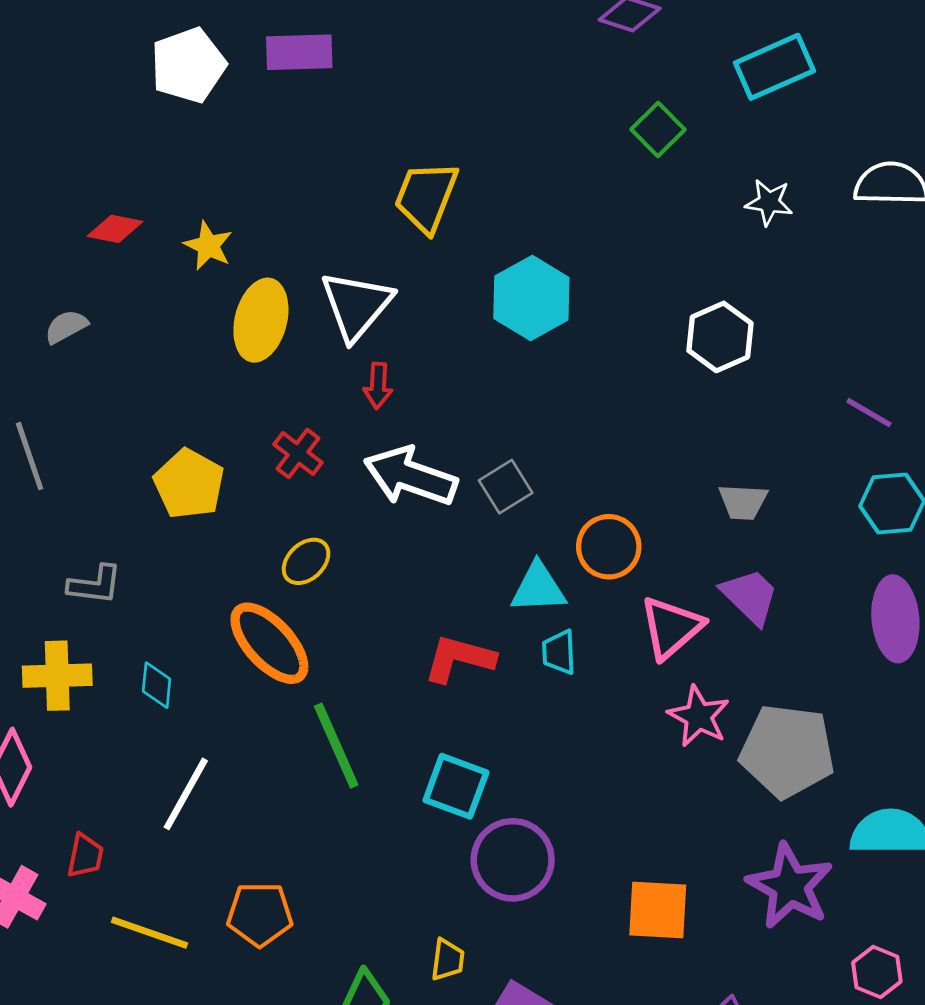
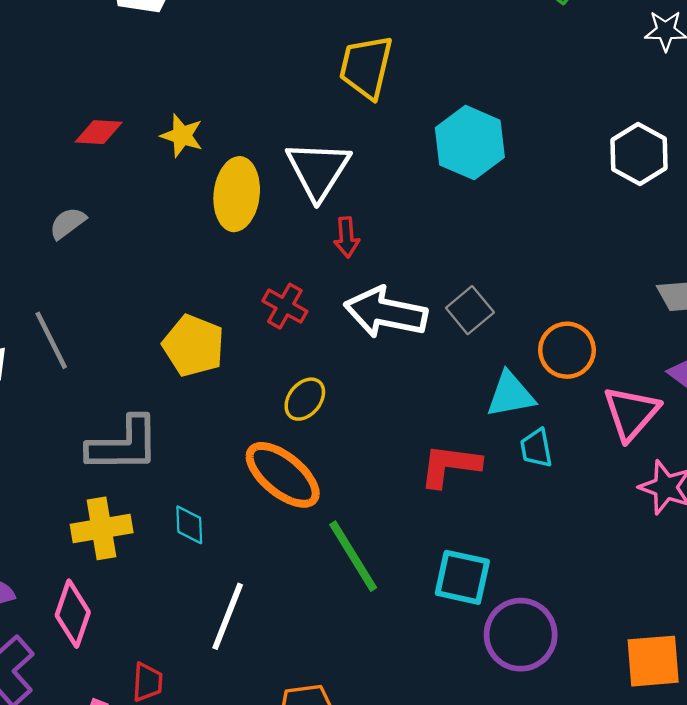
gray L-shape: (95, 585) -> (123, 445), size x1.6

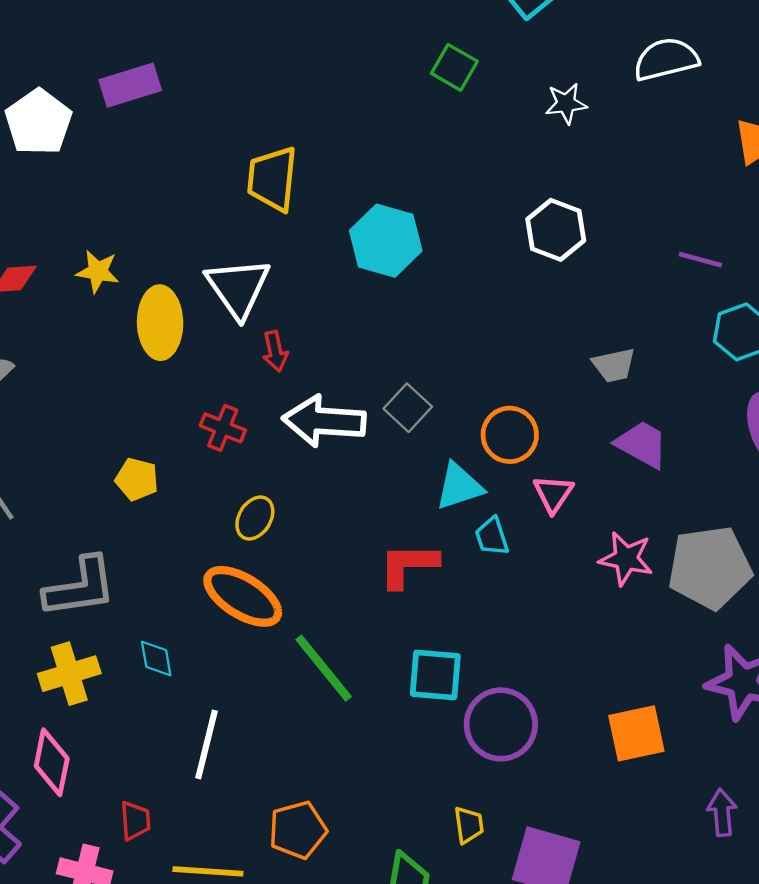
yellow pentagon: (194, 346) -> (137, 479), size x0.7
pink triangle: (631, 413) -> (553, 494), moved, size x0.7

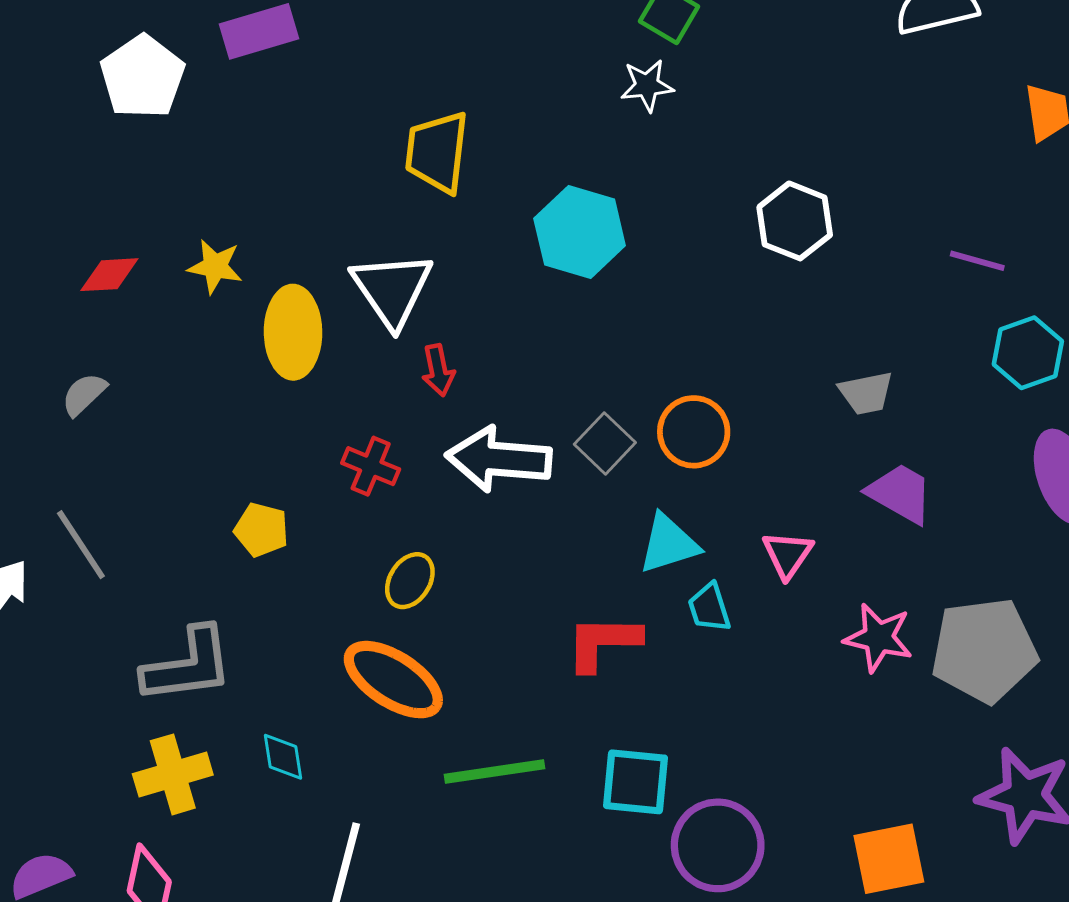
white star: (566, 104) -> (647, 85), moved
orange circle: (510, 435) -> (694, 432), moved
green line: (324, 668) -> (494, 771), turned -60

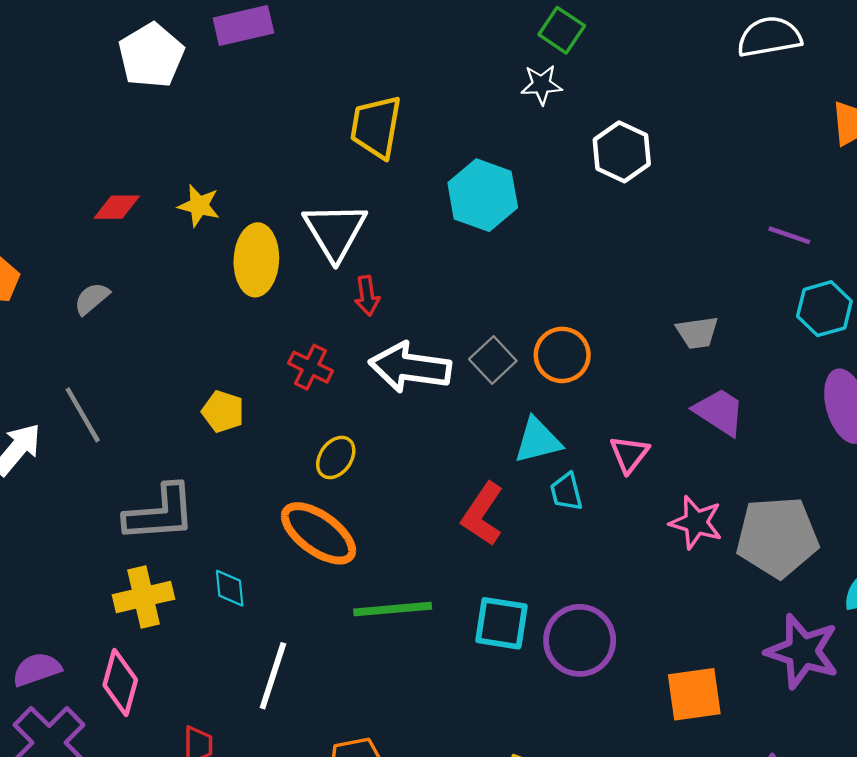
white hexagon: (795, 221) -> (622, 152), moved
red L-shape: (603, 643) -> (483, 514), turned -60
purple circle: (718, 845) -> (580, 640), moved

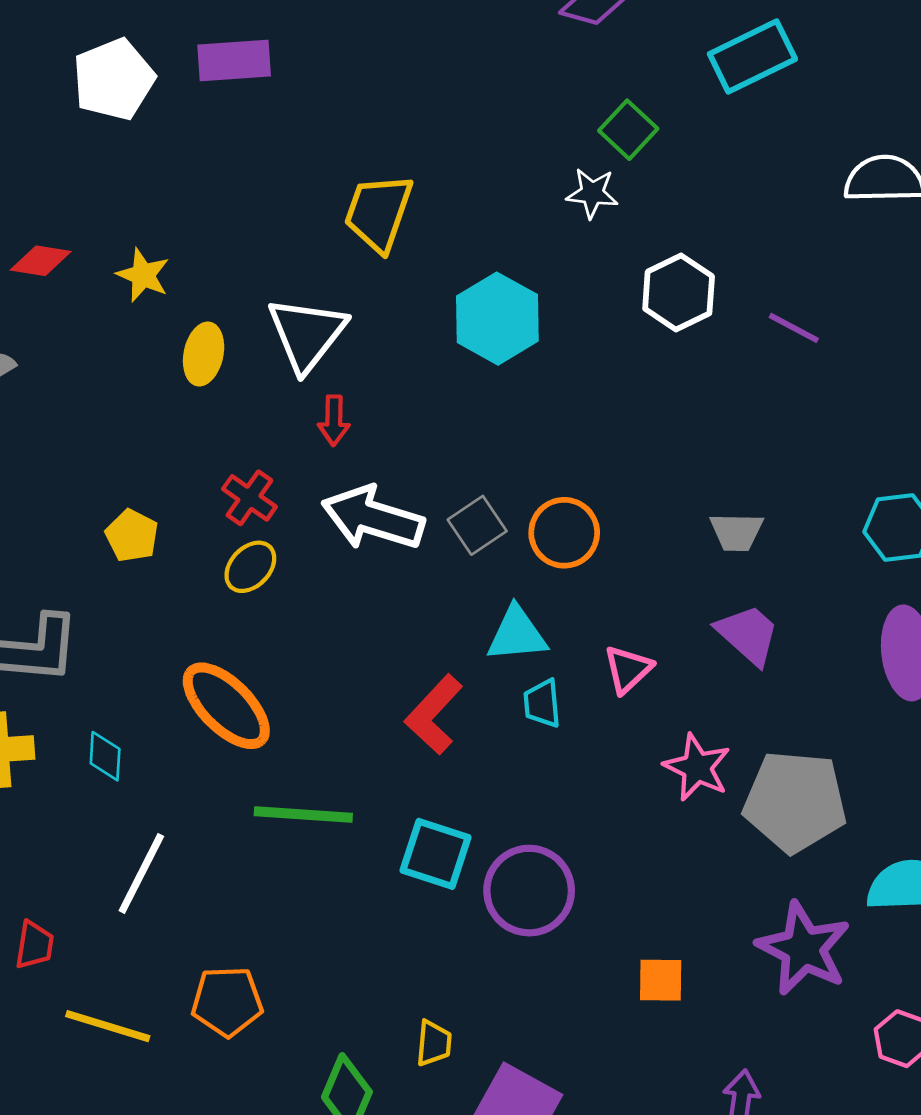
purple line: (789, 235) -> (794, 328), moved
yellow ellipse: (256, 260) -> (204, 354), size x0.7
yellow ellipse: (336, 457) -> (250, 567), moved
orange square: (694, 694) -> (661, 980), size x0.7

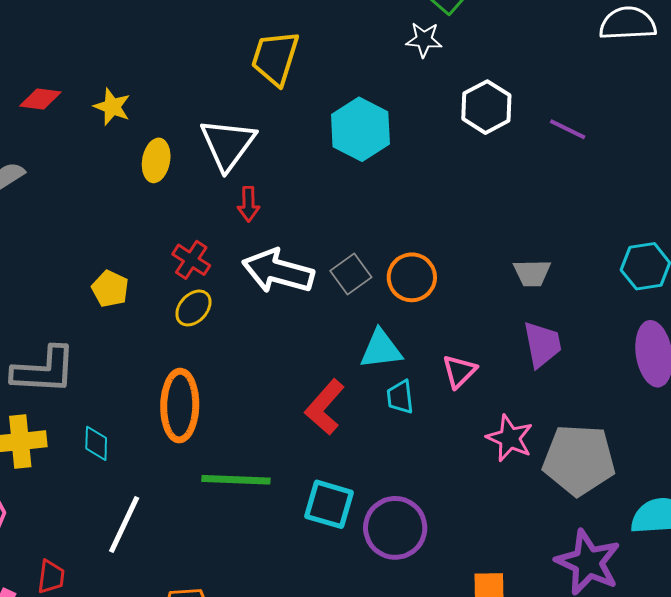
purple trapezoid: (748, 635) -> (542, 344), turned 39
orange ellipse: (226, 706) -> (180, 406), turned 48

